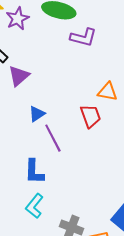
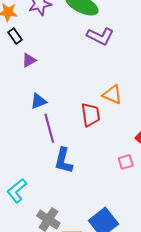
purple triangle: (19, 76) -> (29, 60), size x0.7
blue L-shape: (34, 172) -> (64, 161), moved

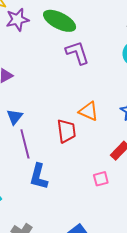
purple L-shape: (100, 36) -> (77, 53), turned -136
blue triangle: (38, 101) -> (15, 117), turned -30

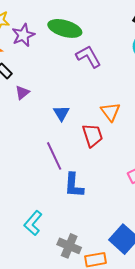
orange triangle: (89, 111) -> (110, 112), turned 40
blue triangle: (15, 117) -> (61, 113), moved

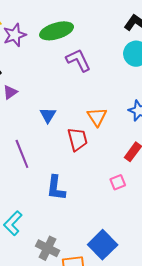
green ellipse: (65, 28) -> (57, 31), turned -36
purple line: (54, 156) -> (22, 154), moved

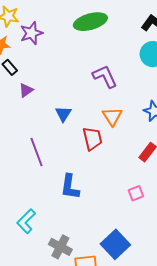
green ellipse: (57, 31) -> (90, 22), moved
purple L-shape: (78, 60) -> (105, 76), moved
pink square: (118, 182) -> (136, 193), moved

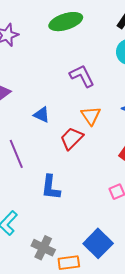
blue triangle: (63, 114) -> (42, 115), turned -36
red trapezoid: (92, 139) -> (72, 138), turned -120

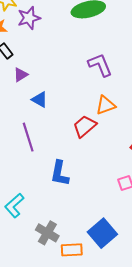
blue triangle: (42, 115) -> (40, 99), moved
orange triangle: (91, 116) -> (105, 105), turned 40

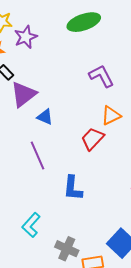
purple triangle: (21, 75) -> (23, 94), size x1.8

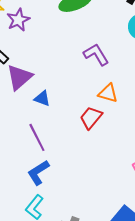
orange triangle: (111, 115) -> (108, 93), turned 45
blue L-shape: (73, 188) -> (38, 173), moved, turned 56

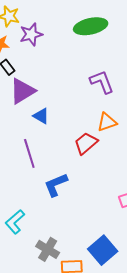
orange triangle: (108, 93) -> (107, 122), turned -45
blue L-shape: (38, 173) -> (56, 185), moved

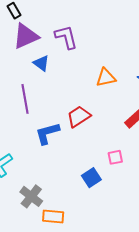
purple L-shape: (102, 82) -> (66, 37), moved
red trapezoid: (86, 143) -> (79, 116), moved
blue square: (103, 250) -> (91, 178), moved, size x0.7

